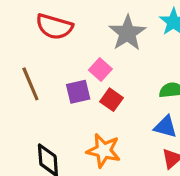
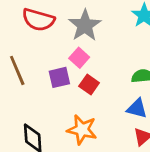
gray star: (127, 33) -> (85, 25), moved

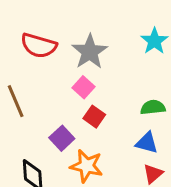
purple square: (59, 77) -> (62, 138), moved, turned -30

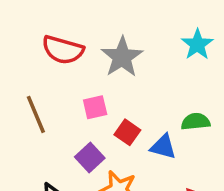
pink square: (83, 87) -> (95, 107), moved, turned 35
blue triangle: (147, 143) -> (163, 147), moved

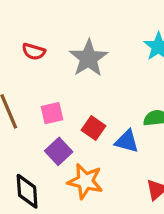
red semicircle: (63, 50) -> (34, 52), size x0.6
pink square: (95, 107) -> (52, 113), moved

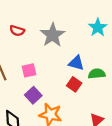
red square: (94, 128) -> (74, 84), moved
blue triangle: (127, 141) -> (76, 63), moved

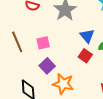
blue triangle: (76, 63) -> (87, 36), turned 35

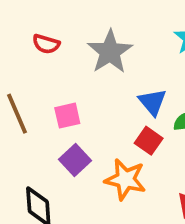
orange star: (63, 84) -> (125, 179), moved

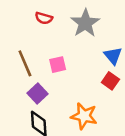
purple square: (75, 160) -> (38, 93), moved
orange star: (125, 179) -> (84, 116), moved

